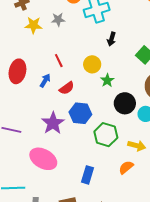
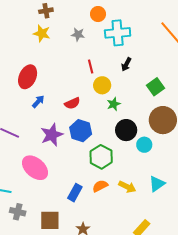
yellow star: (33, 25) -> (42, 33), moved
red line: (59, 61) -> (91, 66), moved
blue arrow: (45, 81) -> (38, 102), moved
yellow arrow: (137, 146) -> (127, 187), moved
orange semicircle: (126, 167) -> (100, 186), moved

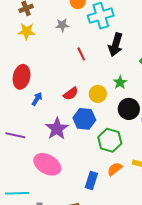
black arrow: (126, 64) -> (116, 45), size x1.6
yellow circle: (102, 85) -> (98, 94), moved
green star: (114, 104) -> (120, 82), moved

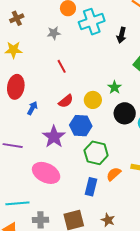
yellow star: (27, 31) -> (13, 50), moved
black arrow: (116, 45) -> (121, 35), moved, size x0.7
red line: (81, 54) -> (62, 66), moved
green hexagon: (110, 140) -> (96, 153), moved

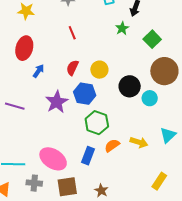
green star: (115, 87) -> (122, 28), moved
red semicircle: (66, 101) -> (72, 68), turned 147
pink ellipse: (46, 173) -> (53, 159), moved

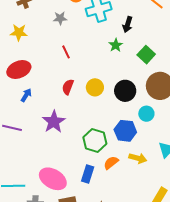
red ellipse: (24, 48) -> (19, 70), turned 55
blue arrow: (38, 71) -> (26, 95), moved
black circle: (130, 86) -> (125, 91), moved
blue hexagon: (85, 94) -> (125, 131), moved

